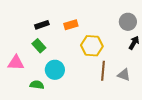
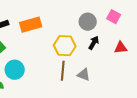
orange rectangle: (71, 25) -> (31, 25), size x1.5
yellow hexagon: (92, 46) -> (65, 46), moved

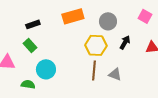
gray circle: (88, 22) -> (108, 21), moved
orange rectangle: (31, 25) -> (73, 16), moved

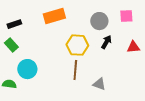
pink square: (145, 16) -> (126, 16), turned -32
gray circle: (108, 21) -> (99, 21), moved
gray triangle: (115, 74) -> (99, 84), moved

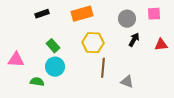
black rectangle: (14, 24) -> (42, 14), moved
green rectangle: (11, 45) -> (53, 46), moved
yellow hexagon: (77, 45) -> (93, 43), moved

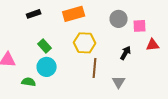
pink square: (154, 14) -> (140, 26), moved
black arrow: (134, 40) -> (126, 53), moved
gray triangle: (127, 82) -> (119, 82), turned 40

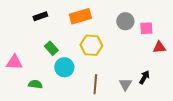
black arrow: (126, 53) -> (144, 77), moved
cyan circle: (47, 67) -> (64, 67), moved
brown line: (95, 68) -> (95, 84), moved

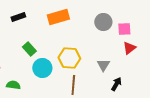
yellow hexagon: (91, 45) -> (69, 58), moved
red triangle: (159, 47) -> (129, 48), moved, turned -32
black arrow: (144, 77) -> (116, 84), moved
gray triangle: (125, 84) -> (103, 65), moved

